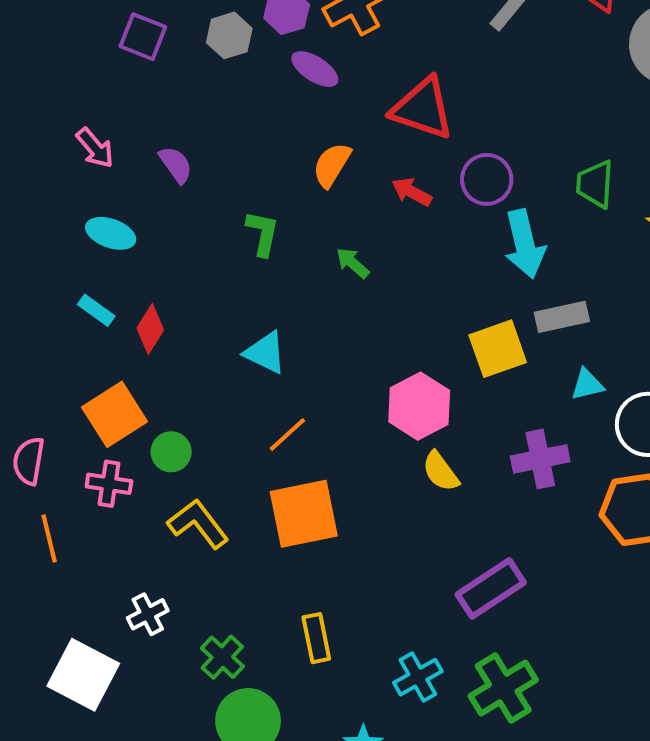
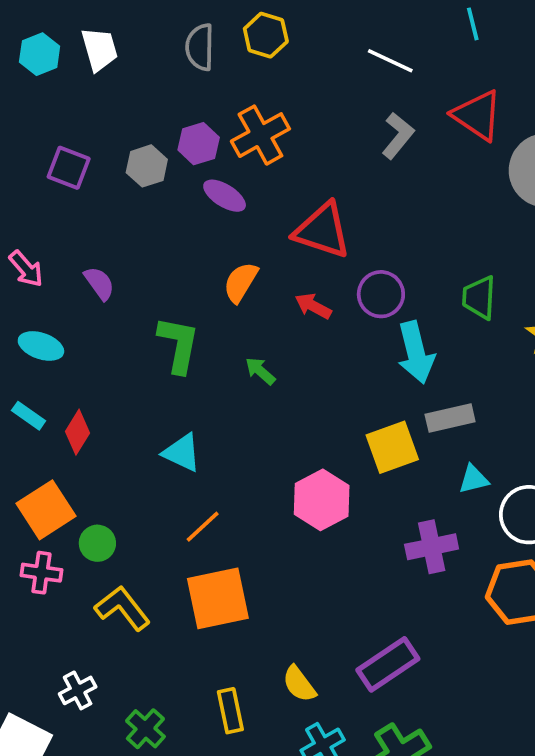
green L-shape: (263, 233) -> (179, 345), size x1.4
yellow semicircle: (441, 471) -> (299, 684), moved

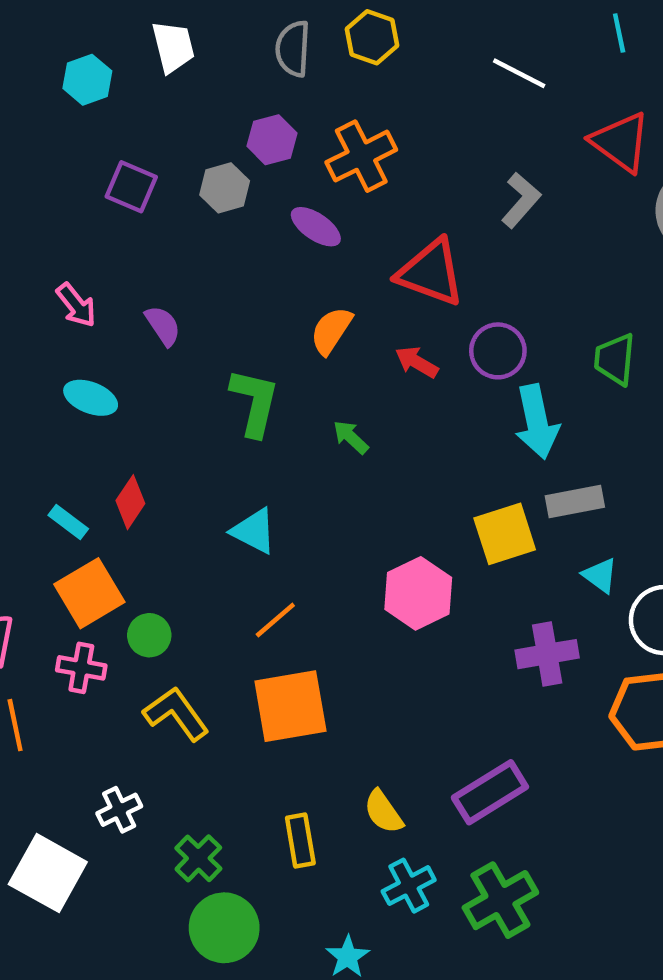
cyan hexagon: (40, 54) -> (87, 80), moved
gray L-shape: (398, 136) -> (521, 200), moved
purple hexagon: (199, 144) -> (272, 140), moved
cyan rectangle: (29, 416) -> (68, 522), moved
cyan triangle: (474, 479) -> (600, 575), turned 48

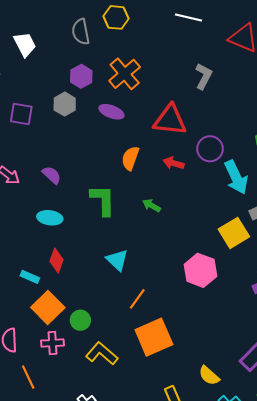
cyan ellipse: (91, 398) -> (50, 218), moved
cyan triangle: (254, 531) -> (117, 260), turned 30

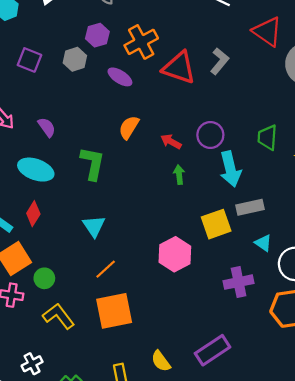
red triangle: (170, 120) -> (179, 68), moved
green arrow: (151, 205) -> (179, 175), moved, turned 42
cyan ellipse: (50, 218) -> (36, 170), size x1.4

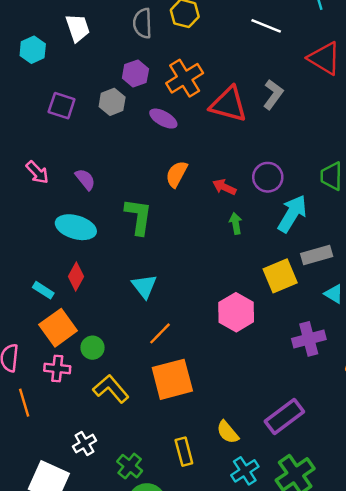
cyan arrow: (230, 169) -> (292, 214), turned -132

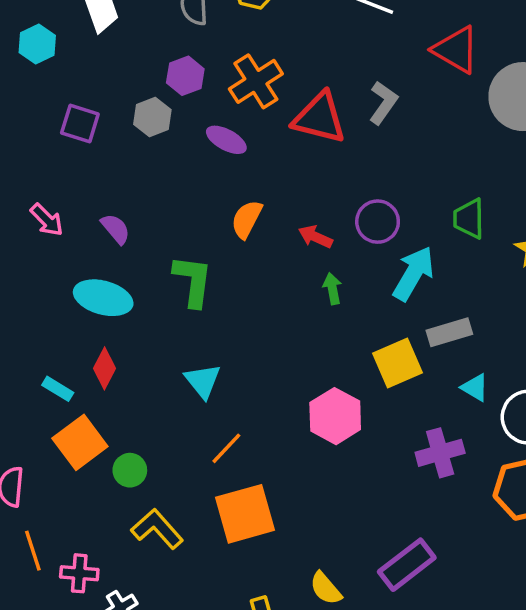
pink cross: (57, 368) -> (79, 573), moved

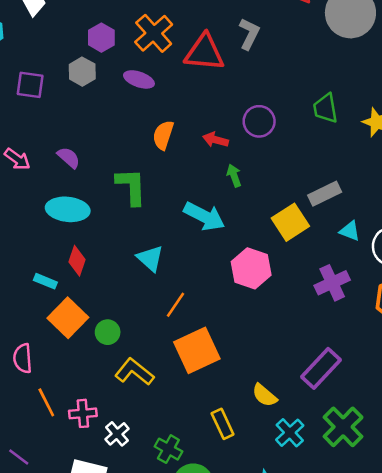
cyan arrow: (413, 273) -> (204, 216), moved, turned 96

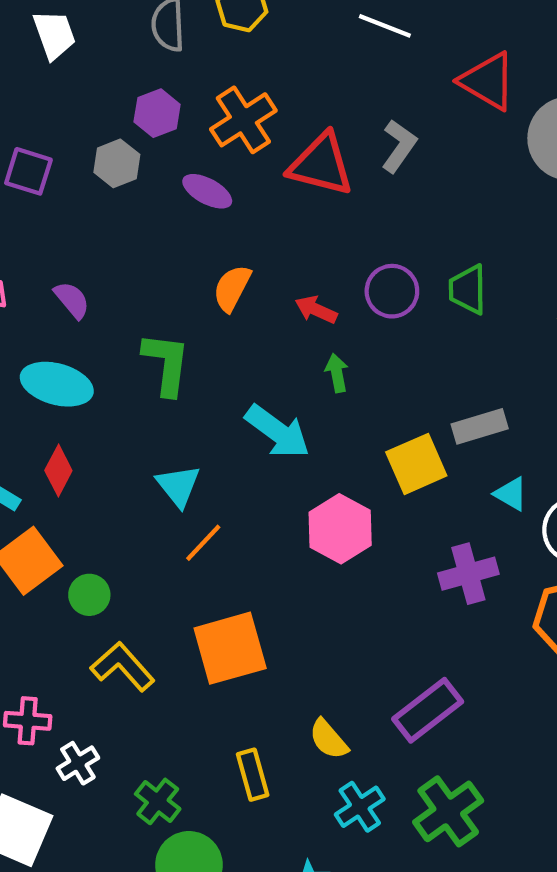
green trapezoid: (325, 108) -> (468, 289), moved
orange line: (176, 305) -> (203, 543), moved

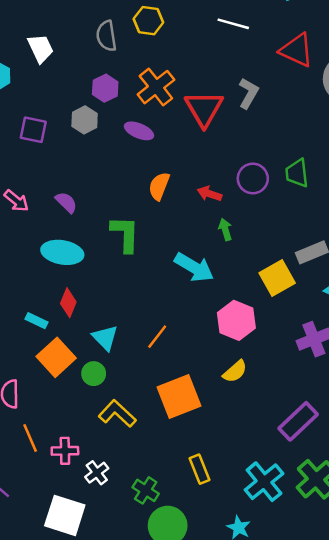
red triangle: (321, 164) -> (204, 109), turned 51
cyan triangle: (178, 486) -> (105, 338), moved
yellow semicircle: (329, 739) -> (235, 371), moved, turned -85
cyan cross: (360, 807) -> (264, 482), size x1.4

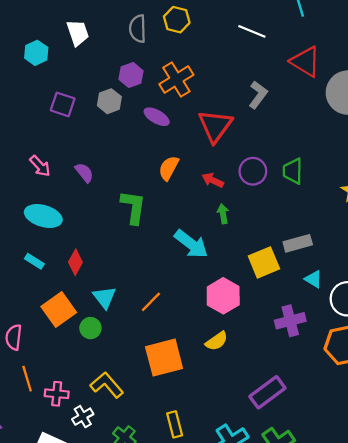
red triangle: (204, 109) -> (215, 126), moved
cyan ellipse: (62, 252) -> (43, 216), moved
cyan rectangle: (36, 321) -> (34, 261), moved
yellow L-shape: (117, 414) -> (107, 385), moved

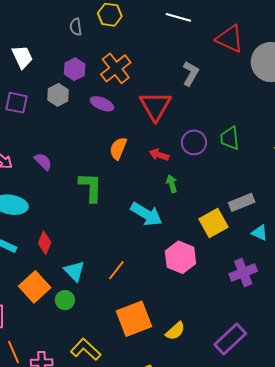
gray semicircle: (138, 29) -> (76, 27), size x0.7
white trapezoid: (78, 33) -> (22, 57), moved
yellow semicircle: (217, 341) -> (175, 331), moved

